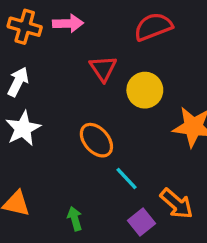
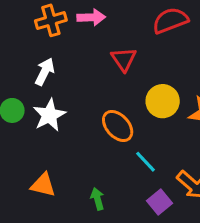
orange cross: (25, 27) -> (51, 20), turned -32
yellow circle: (145, 90) -> (163, 101), moved

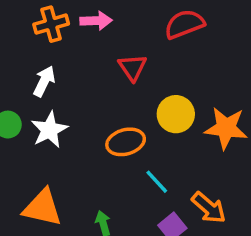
orange ellipse: (118, 126) -> (126, 142), turned -64
orange triangle: (43, 185) -> (42, 208), size x1.4

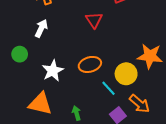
yellow circle: (176, 114) -> (126, 74), moved
white star: (49, 130) -> (53, 71), moved

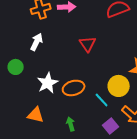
red triangle: (94, 20) -> (88, 44), moved
orange ellipse: (90, 64) -> (74, 88), moved
orange triangle: (40, 104) -> (36, 115), size x0.7

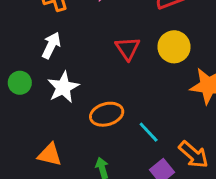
white star: (48, 83) -> (63, 87), moved
yellow circle: (119, 86) -> (174, 47), moved

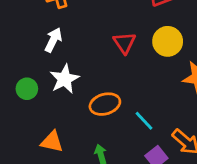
green circle: (20, 83) -> (27, 89), moved

